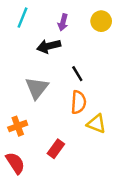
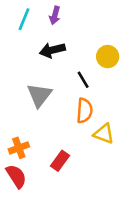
yellow circle: (101, 21) -> (108, 57), moved
purple arrow: (63, 22) -> (55, 15), moved
orange cross: (18, 126) -> (19, 148), moved

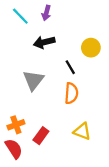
cyan line: (24, 19) -> (20, 16), turned -66
yellow triangle: (104, 134) -> (82, 131), moved
red rectangle: (60, 161) -> (41, 136), moved

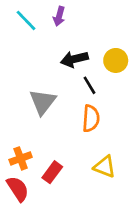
black arrow: (44, 42) -> (74, 59), moved

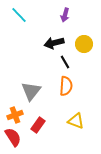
purple arrow: (59, 16) -> (65, 15), moved
gray triangle: (43, 102) -> (31, 91), moved

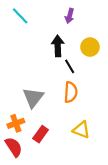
black arrow: (54, 43) -> (58, 46), turned 102

